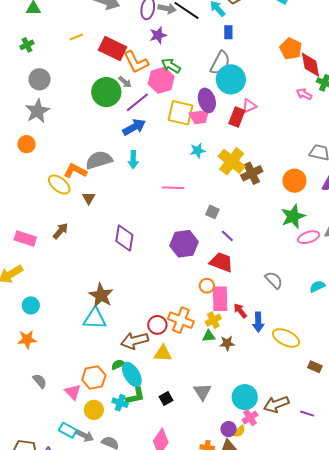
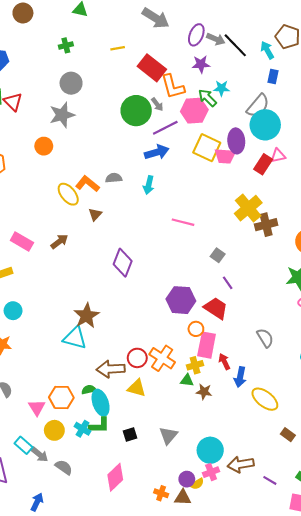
cyan star: (198, 150) -> (221, 88), moved
gray semicircle: (99, 160) -> (114, 178), size x0.6
purple hexagon: (184, 244) -> (181, 300), moved

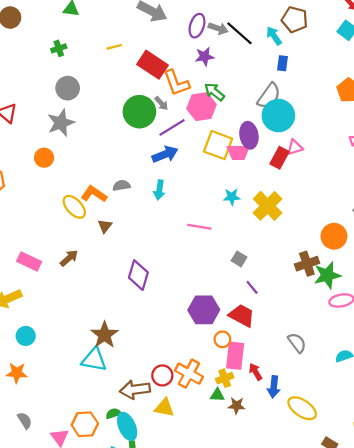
cyan star: (221, 88) -> (232, 197), moved
brown cross: (266, 225) -> (307, 264), moved

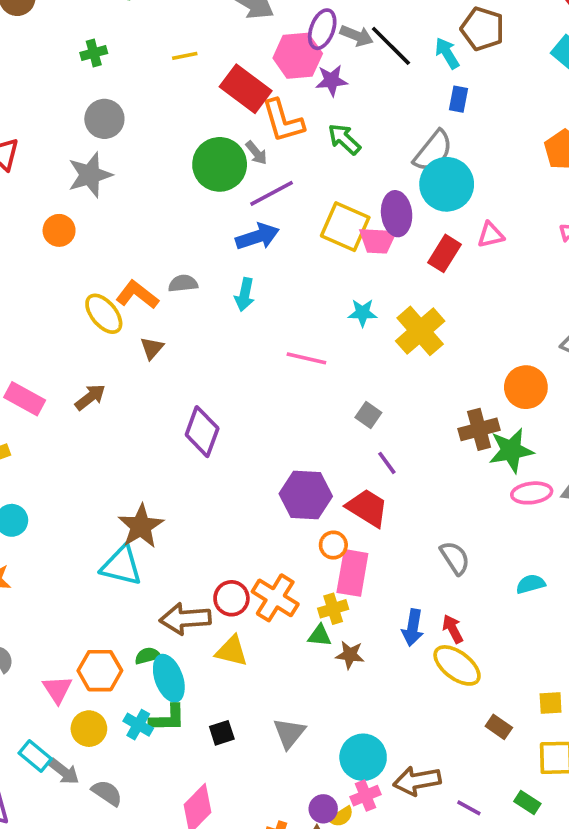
pink hexagon: (201, 107) -> (298, 56), moved
pink triangle: (295, 147) -> (491, 235), moved
red arrow: (256, 372) -> (453, 629), moved

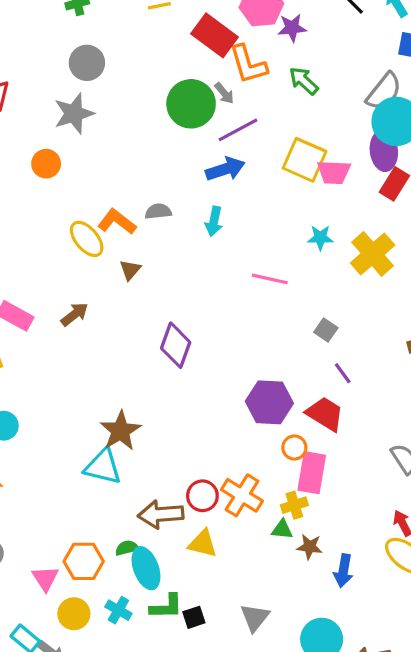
purple ellipse: (397, 214) -> (384, 151), moved
blue arrow: (413, 628) -> (343, 571), moved
green L-shape: (168, 718) -> (166, 607), moved

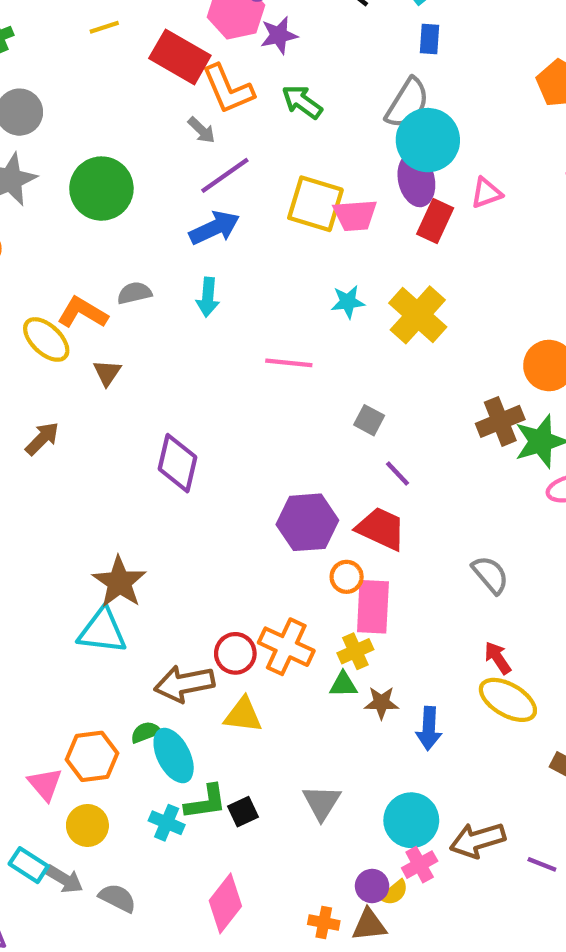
green circle: (191, 104) -> (101, 189), moved
cyan cross: (118, 610) -> (167, 823), moved

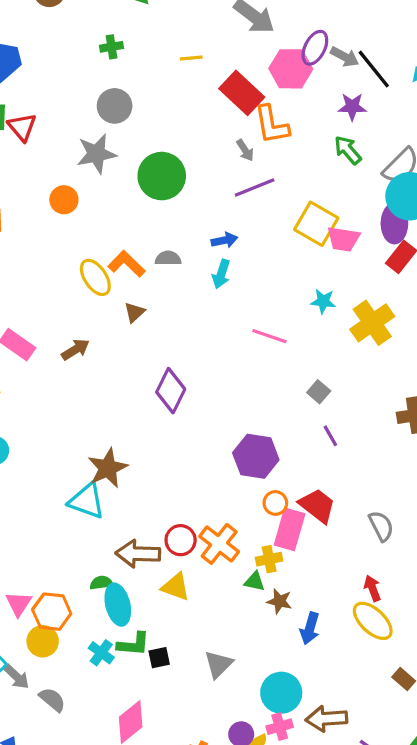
purple star: (279, 35) -> (352, 107), moved
green arrow: (302, 102) -> (348, 150), moved
blue arrow: (215, 228) -> (224, 240), moved, size x0.7
red trapezoid: (381, 529) -> (317, 506), moved
orange hexagon: (92, 756) -> (52, 612), moved

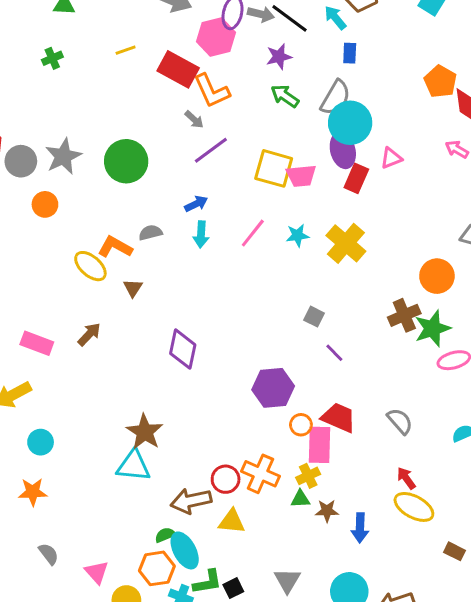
gray circle: (115, 106) -> (21, 161), moved
pink line: (269, 336) -> (253, 233), moved, turned -56
orange hexagon: (52, 612) -> (157, 568), moved

